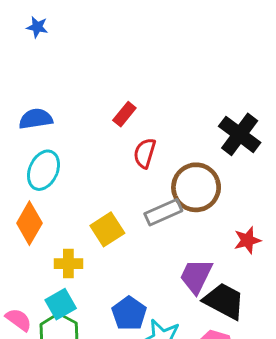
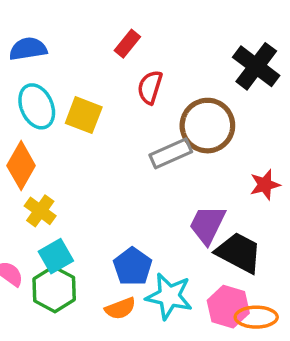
cyan ellipse: (43, 170) -> (37, 106), turned -48
yellow square: (107, 229) -> (84, 115), moved, turned -36
yellow cross: (68, 264) -> (40, 211), moved, turned 36

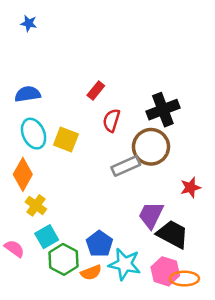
black cross: (256, 66) -> (163, 110), moved, turned 32
green hexagon: (54, 289) -> (64, 259), moved

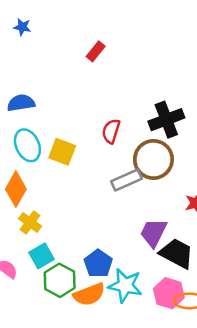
red rectangle: (96, 90) -> (96, 51), moved
orange semicircle: (91, 273) -> (89, 294), size x1.4

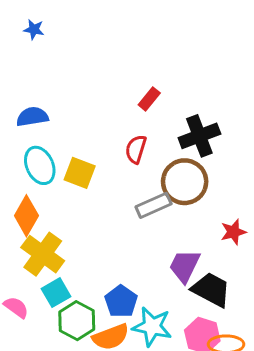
red rectangle: (96, 51) -> (149, 99), moved
yellow cross: (30, 222) -> (43, 254), size x1.6

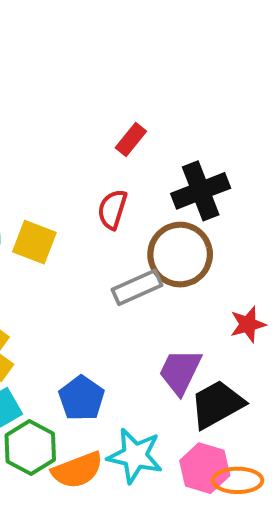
black trapezoid: (211, 290) -> (217, 404), turned -57
blue pentagon: (121, 301) -> (82, 398), moved

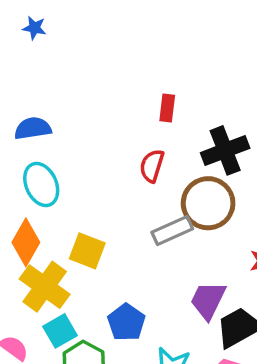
red rectangle: (131, 140) -> (167, 108), turned -32
yellow square: (34, 242) -> (87, 251), moved

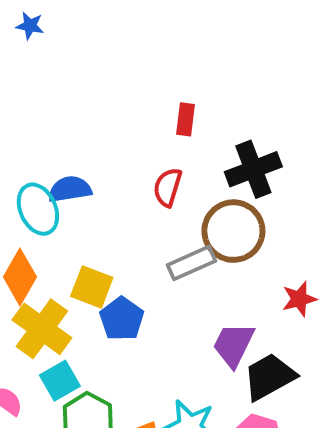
blue semicircle: (33, 128) -> (70, 189), moved
blue pentagon: (126, 322) -> (122, 319), moved

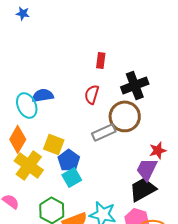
purple trapezoid: (233, 345) -> (147, 169), moved
cyan square: (60, 381) -> (72, 177), moved

